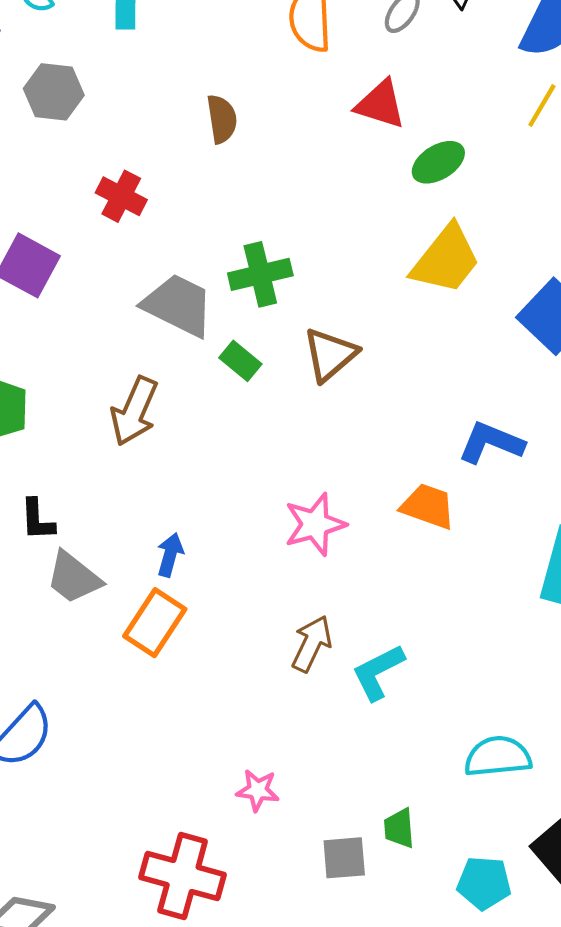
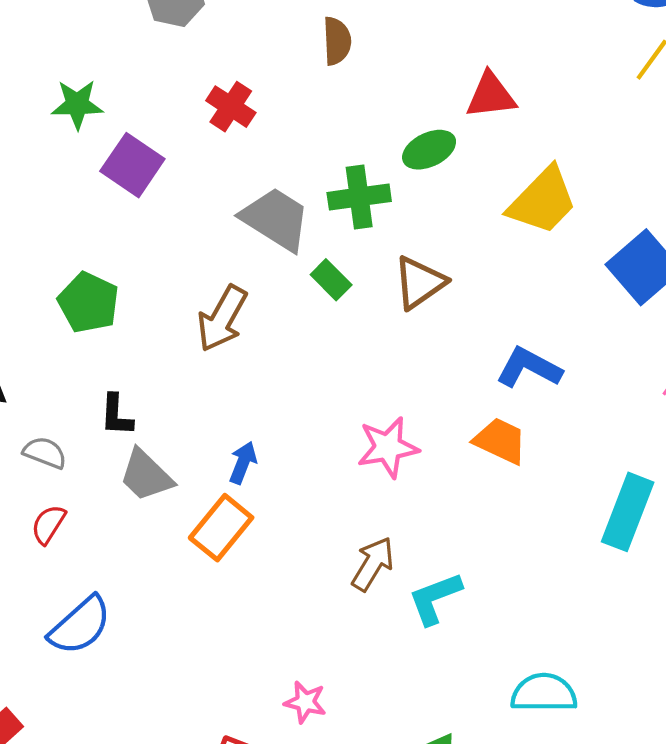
red triangle: (380, 104) -> (491, 95), moved, turned -30
green ellipse: (438, 162) -> (429, 150), moved
blue L-shape: (491, 443) -> (529, 368), moved

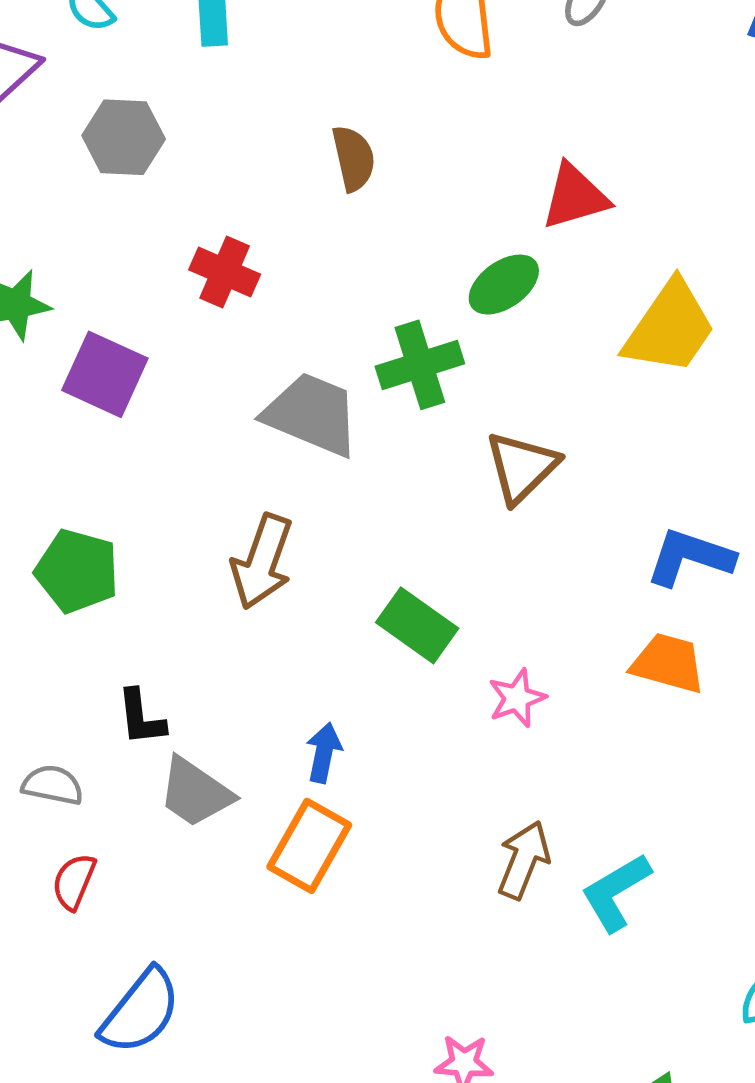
green rectangle: (331, 280) -> (417, 625), moved, size x1.4
pink star: (388, 447) -> (517, 698), size x0.7

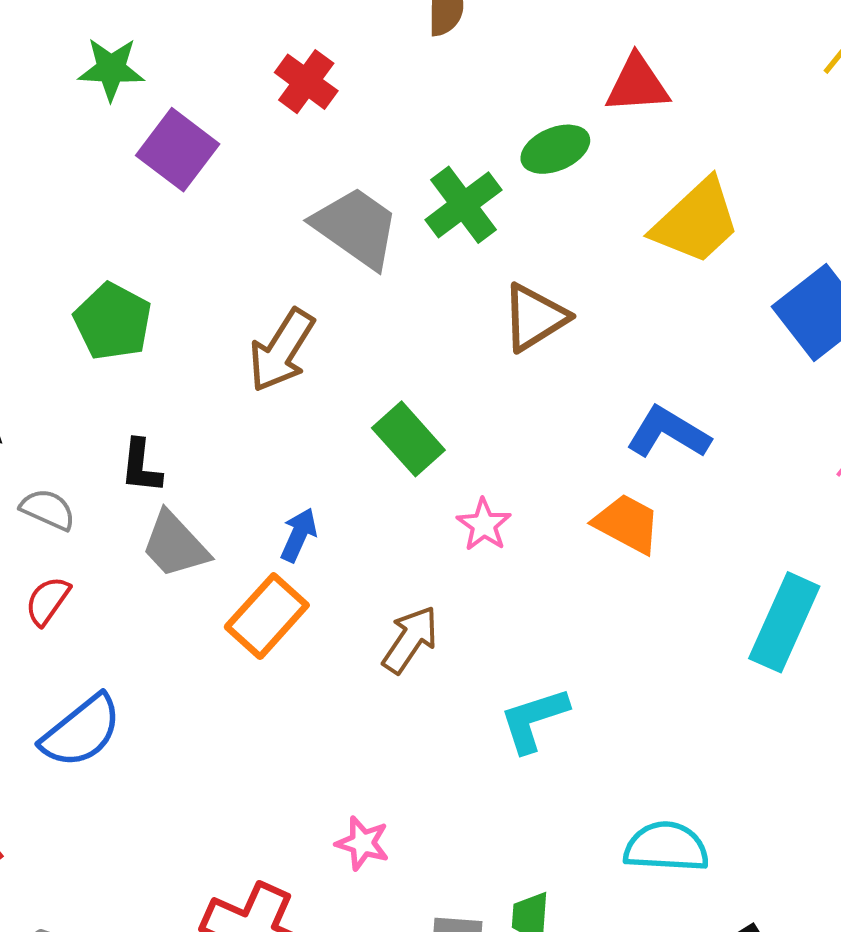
green cross: (420, 365) -> (463, 205), turned -32
pink star: (517, 698) -> (484, 525), turned -30
brown arrow: (524, 860) -> (410, 640), moved

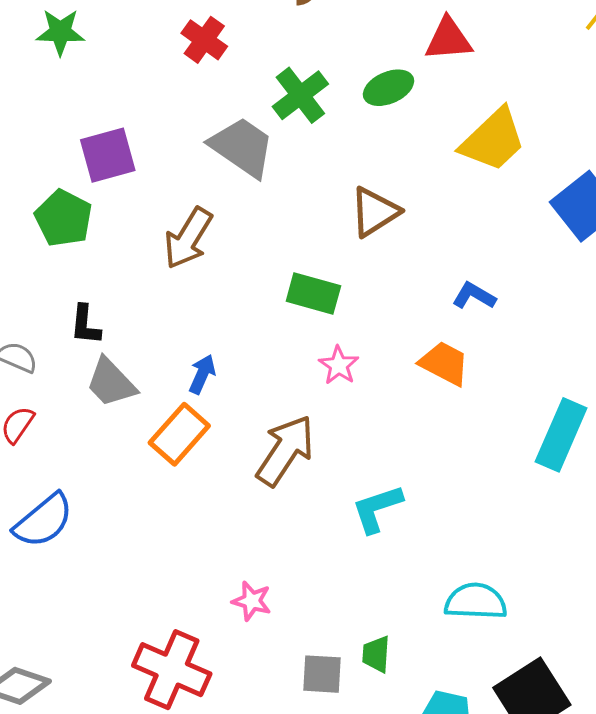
purple square: (178, 150) -> (108, 155), moved, turned 38
green cross: (463, 205) -> (300, 95), moved
blue L-shape: (668, 433) -> (474, 296), size x0.7
green rectangle: (408, 439) -> (313, 293), moved, turned -32
brown arrow: (410, 640) -> (285, 450), size x1.4

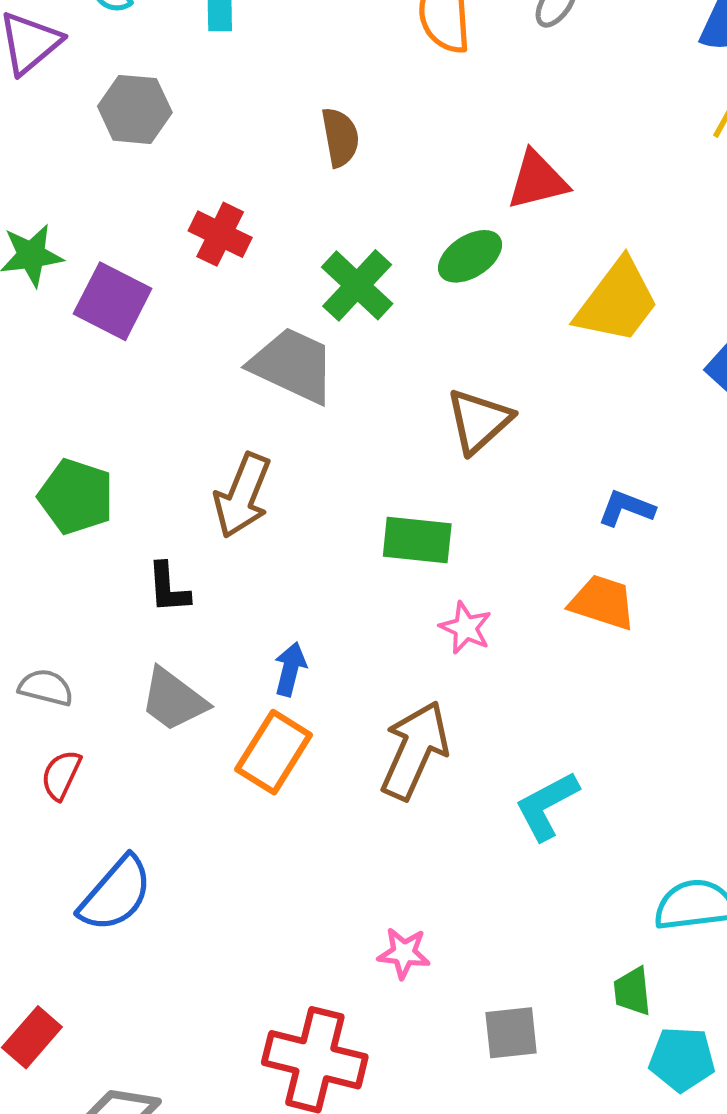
purple square: (108, 155) -> (113, 301), moved, turned -38
black L-shape: (85, 325) -> (168, 588), moved
green trapezoid: (376, 654) -> (632, 991), moved

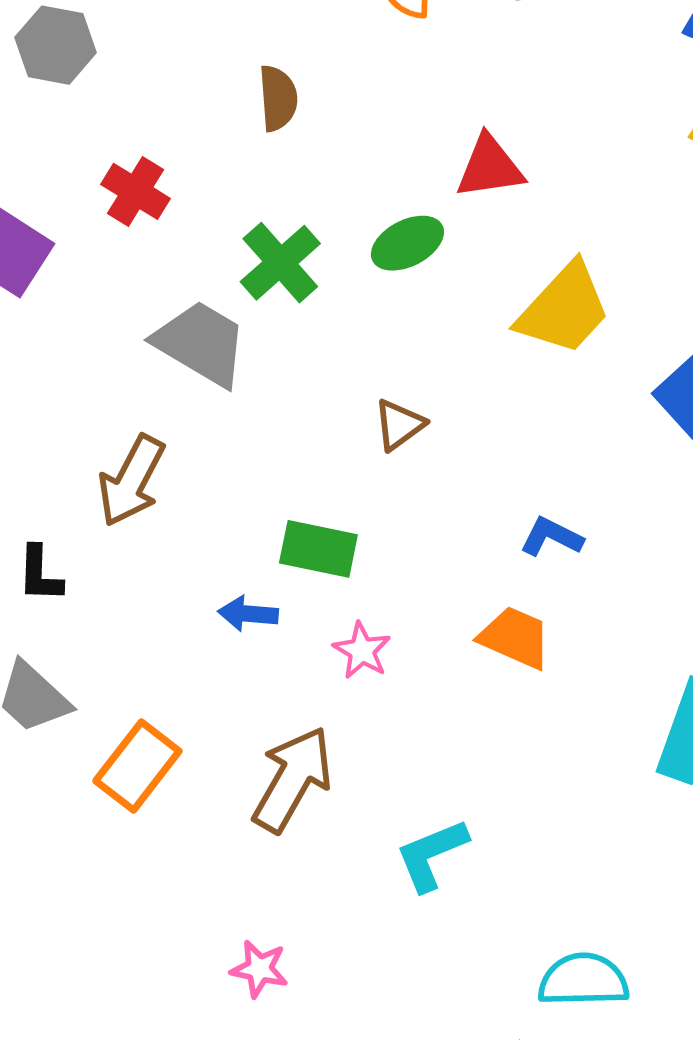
brown triangle: (479, 421) -> (399, 425), size x0.7
blue arrow: (290, 669) -> (248, 614), moved, turned -105
pink star: (404, 953) -> (259, 969), moved

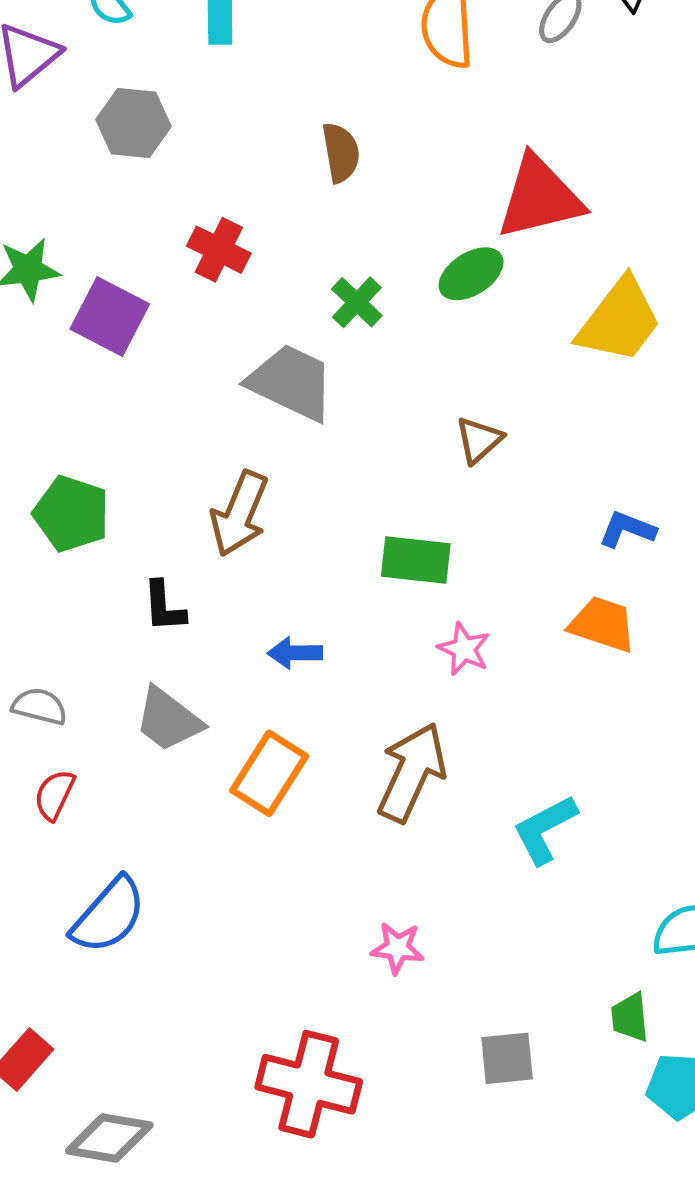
red triangle: (490, 167) -> (540, 197), size x1.4
green cross: (280, 263) -> (357, 302), size x0.7
blue arrow: (248, 614) -> (295, 653), moved

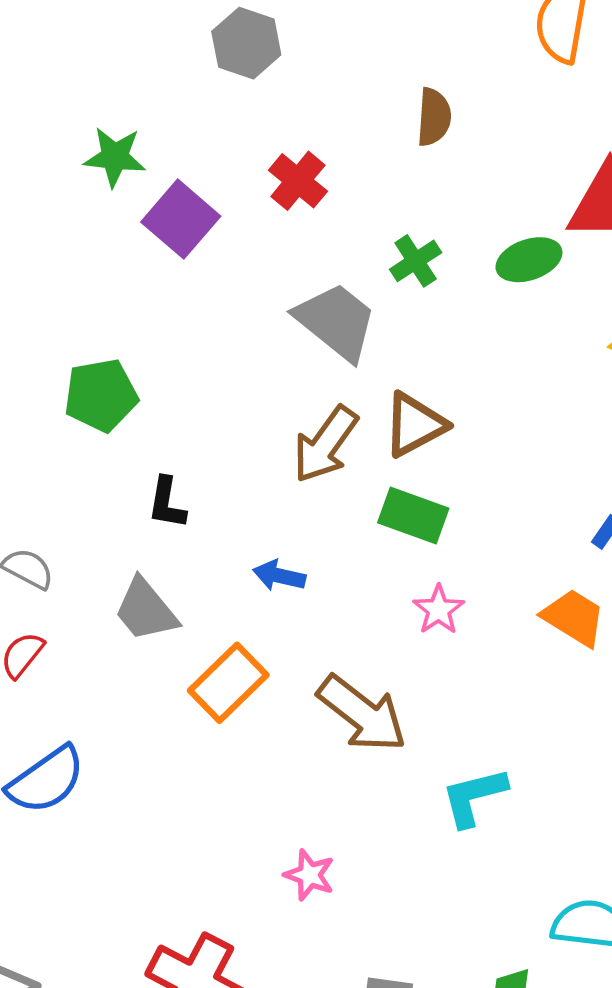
brown triangle: (479, 440) -> (415, 425), moved, size x1.4
green pentagon: (71, 514) -> (101, 395), turned 30
brown arrow: (239, 514) -> (325, 444), moved
brown arrow: (412, 772) -> (362, 714), turned 90

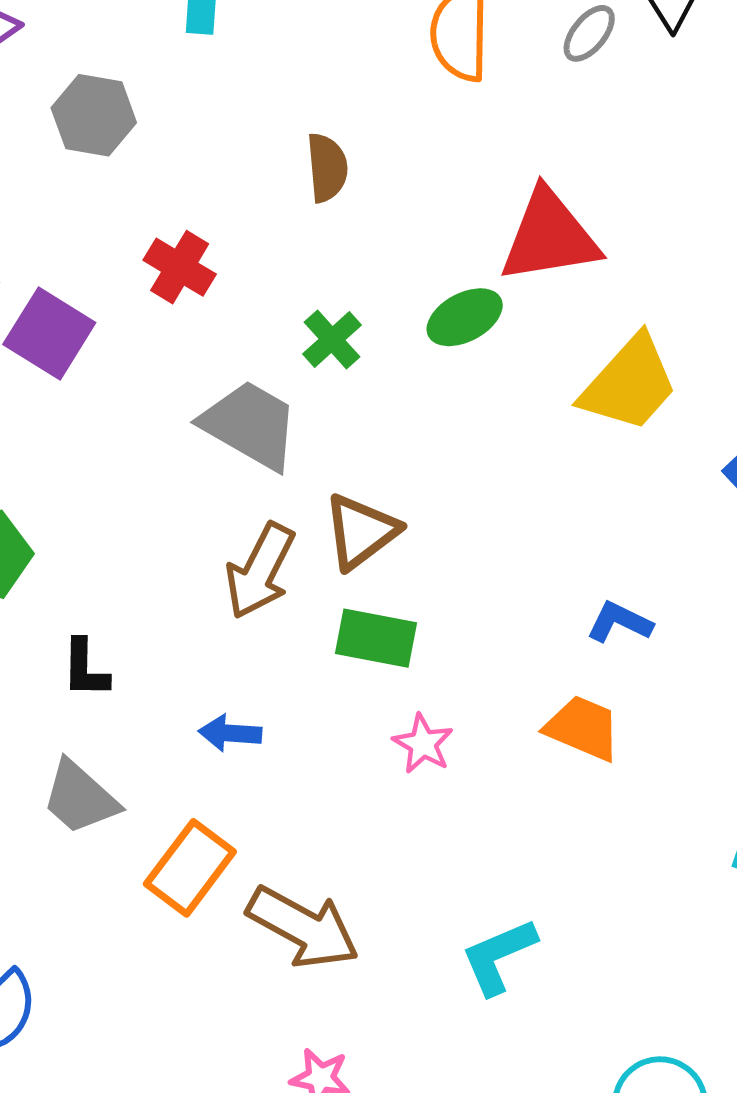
brown arrow: (362, 714) -> (303, 927), moved

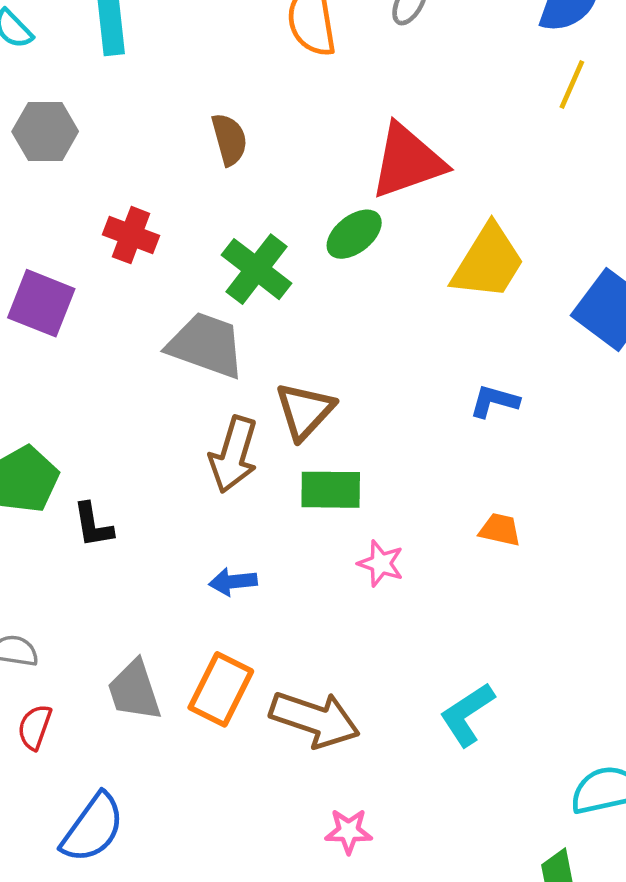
green cross: (332, 339) -> (257, 269), size x1.5
blue L-shape: (619, 622) -> (494, 401), moved
black L-shape: (85, 669) -> (93, 525), moved
orange trapezoid: (583, 728) -> (500, 530), size x0.7
gray trapezoid: (80, 798) -> (134, 691), moved, turned 40

